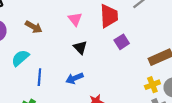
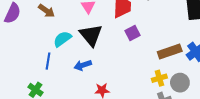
black triangle: (80, 47) -> (91, 35), size x1.6
cyan semicircle: (20, 58) -> (62, 39), moved

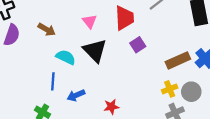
cyan semicircle: (62, 39) -> (66, 57), turned 66
blue arrow: (83, 65) -> (76, 95), moved

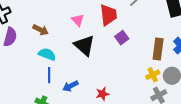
cyan semicircle: (66, 57) -> (47, 54), moved
brown rectangle: (178, 60) -> (158, 49), turned -55

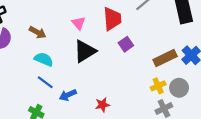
black triangle: (84, 45) -> (85, 51), turned 45
brown rectangle: (158, 49) -> (165, 58), turned 55
blue line: (49, 75) -> (45, 82), turned -56

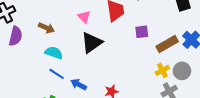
purple square: (126, 44) -> (142, 32), moved, turned 32
blue arrow: (68, 95) -> (79, 84), turned 56

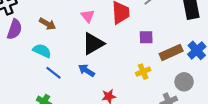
cyan semicircle: (54, 53) -> (42, 51), moved
yellow cross: (162, 70) -> (143, 72), moved
blue arrow: (79, 84) -> (87, 70), moved

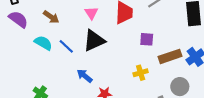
purple semicircle: (15, 29) -> (18, 19), turned -78
blue arrow: (87, 70) -> (85, 76), moved
blue line: (54, 73) -> (66, 46), moved

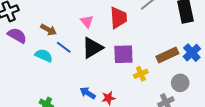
purple square: (147, 39) -> (123, 54), moved, size x1.5
blue line: (66, 46) -> (64, 47), moved
blue arrow: (85, 76) -> (88, 93), moved

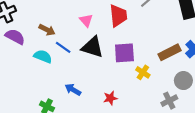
black triangle: (92, 48) -> (93, 47), turned 50
yellow cross: (141, 74) -> (143, 72), turned -32
blue arrow: (88, 93) -> (73, 90), moved

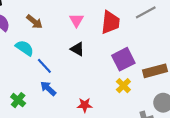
blue line: (63, 47) -> (44, 66), moved
black triangle: (93, 47) -> (77, 49), size x0.6
purple square: (124, 53) -> (123, 59), moved, turned -35

